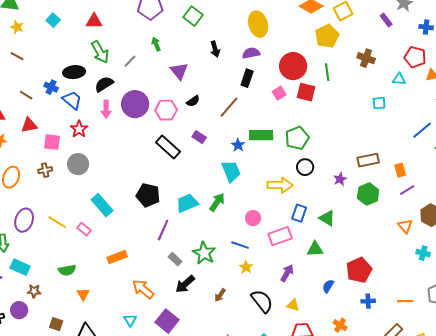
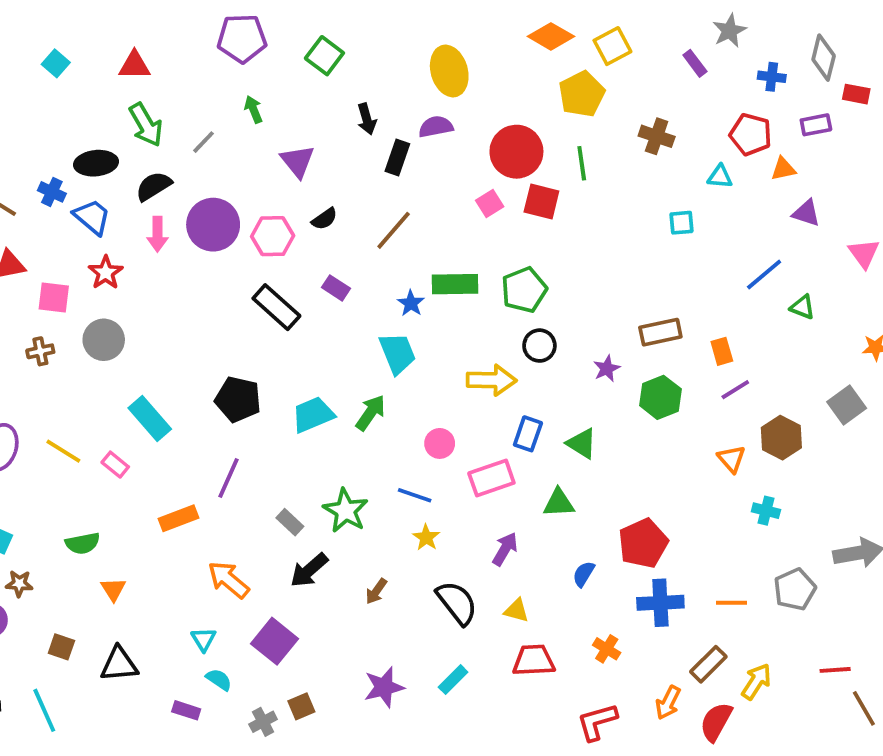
black rectangle: (247, 78) -> (397, 157), moved
purple line: (163, 230) -> (228, 478), moved
blue cross: (368, 301) -> (660, 603), size x1.6

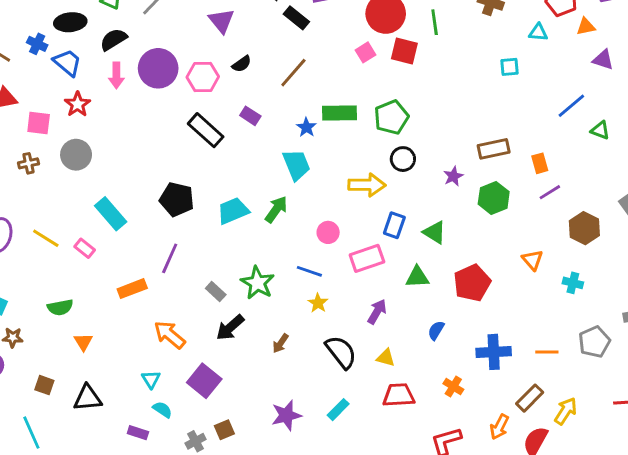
black rectangle: (397, 157) -> (296, 18), turned -70
orange triangle: (731, 459) -> (533, 260), moved
red pentagon: (643, 543) -> (472, 283), moved

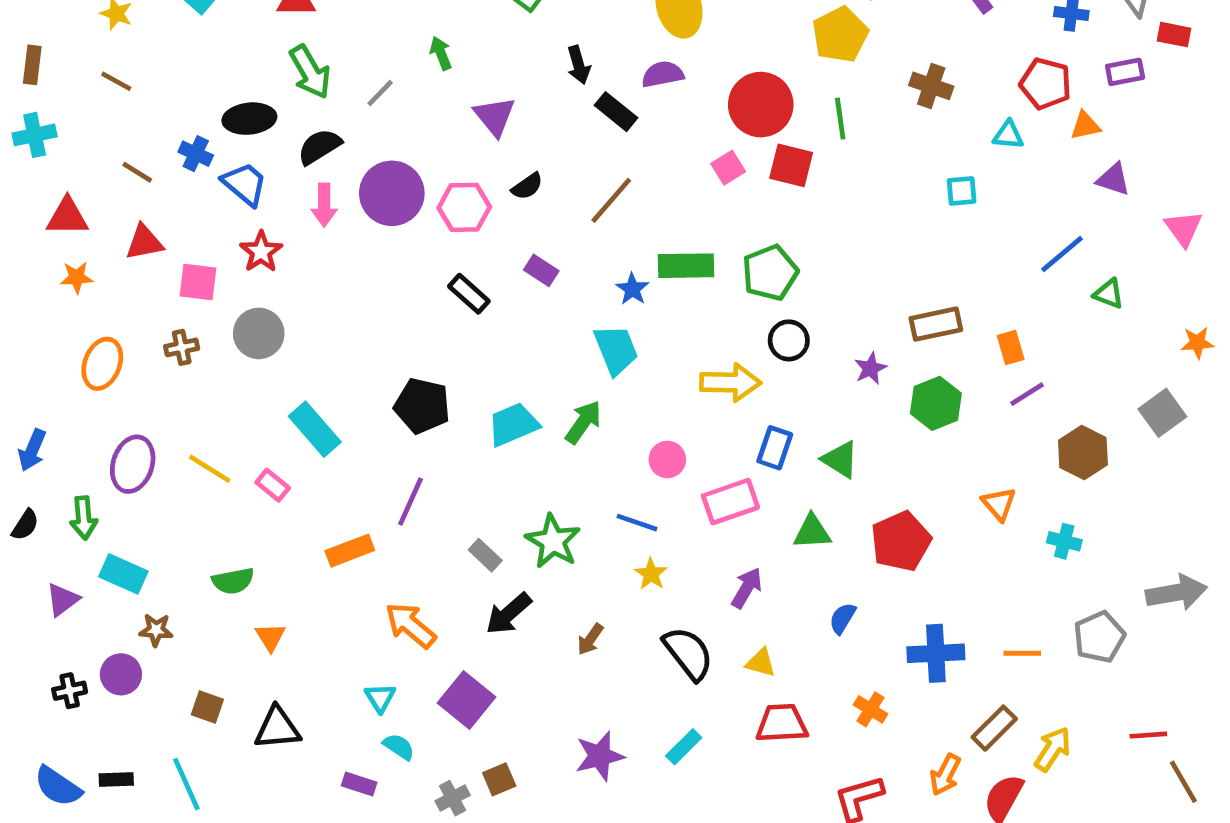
black rectangle: (206, 130) -> (469, 294), size x0.7

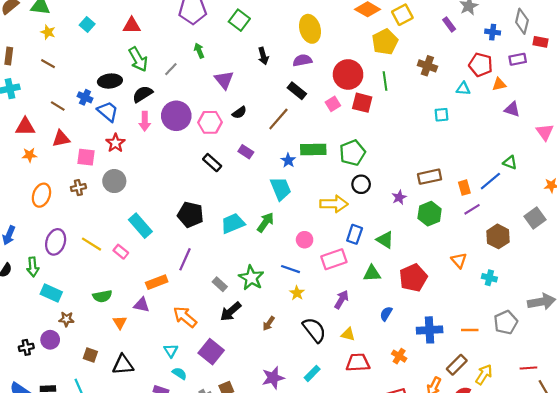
black rectangle: (616, 112) -> (297, 91), moved
blue line: (1062, 254) -> (490, 181), moved
purple triangle: (63, 600) -> (141, 305), moved, turned 49

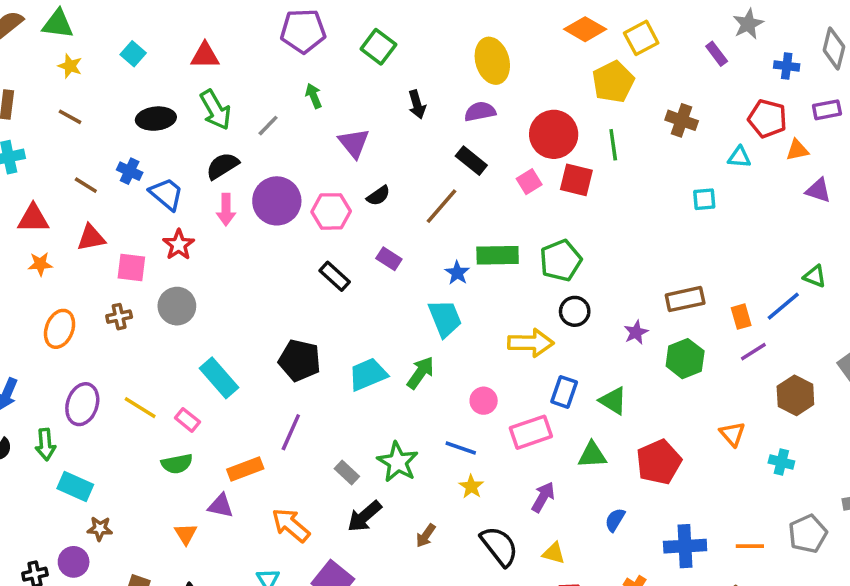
black ellipse: (110, 81) -> (156, 119), moved
green semicircle: (102, 296) -> (177, 464), moved

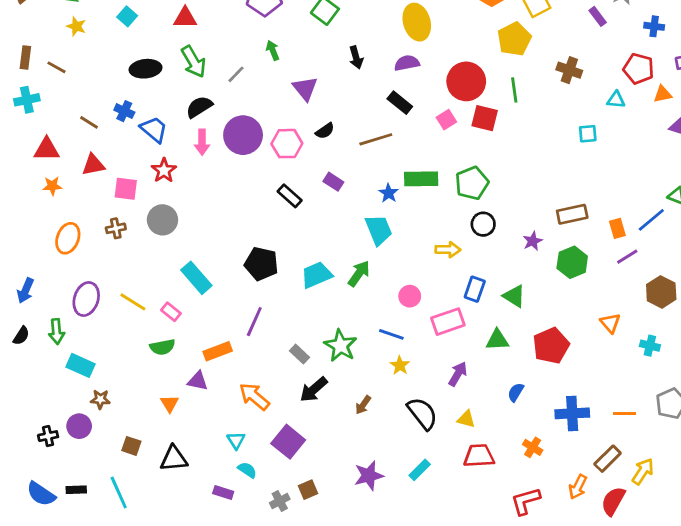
brown line: (70, 117) -> (57, 67), moved
brown line: (441, 206) -> (376, 139), turned 32
yellow arrow: (531, 343) -> (448, 250), size x0.7

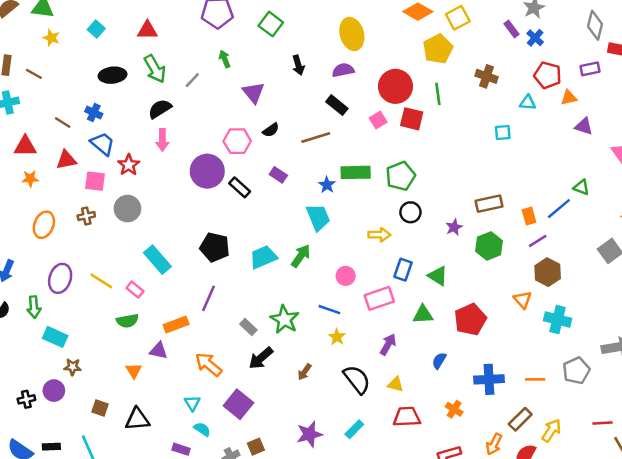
blue cross: (654, 26) -> (535, 38), moved, turned 35
blue trapezoid: (154, 129) -> (102, 144), moved
purple circle: (243, 135) -> (207, 171), moved
brown hexagon: (661, 292) -> (548, 272), moved
cyan cross: (650, 346) -> (558, 320), size x1.5

